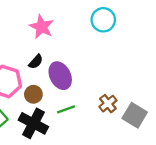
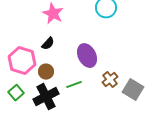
purple ellipse: (60, 76) -> (87, 56), moved
black cross: (33, 123) -> (46, 97), turned 35

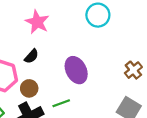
brown cross: (110, 80) -> (133, 70), moved

